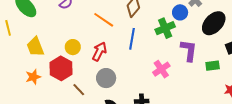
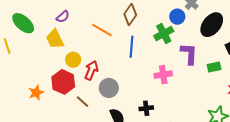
yellow trapezoid: (35, 47) -> (55, 39), moved
red arrow: (99, 52) -> (91, 70), moved
pink cross: (161, 69) -> (163, 75), turned 30

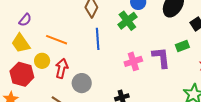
orange line: (102, 30) -> (57, 40), moved
purple L-shape: (189, 54) -> (161, 57), moved
red hexagon: (63, 82) -> (22, 74), moved

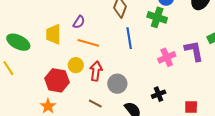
purple semicircle: (25, 20) -> (79, 22), moved
green cross: (127, 21) -> (157, 17), turned -30
yellow trapezoid: (21, 43) -> (54, 34), moved, turned 40

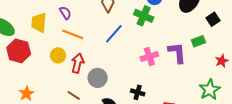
purple semicircle: (79, 22) -> (65, 13), turned -72
blue line: (129, 38) -> (114, 34), turned 45
red hexagon: (57, 80) -> (19, 51), moved
black cross: (159, 94) -> (138, 92), turned 32

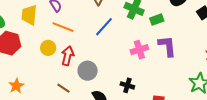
green rectangle: (198, 41) -> (157, 20), moved

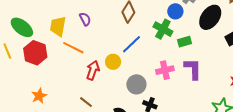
orange line: (63, 27) -> (73, 48), moved
yellow circle: (48, 48) -> (113, 62), moved
gray circle: (88, 71) -> (136, 84), moved

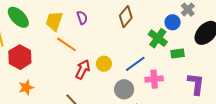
blue line: (132, 44) -> (135, 64), moved
red hexagon: (35, 53) -> (20, 57), moved
purple L-shape: (193, 69) -> (196, 84), moved

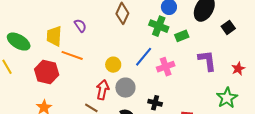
red hexagon: (20, 57) -> (47, 72), moved
red arrow: (83, 69) -> (103, 90), moved
gray circle: (124, 89) -> (125, 88), moved

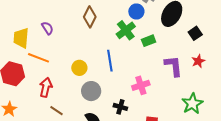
green cross: (159, 26) -> (126, 30), turned 30
blue line: (144, 57) -> (110, 61), turned -50
pink cross: (166, 67) -> (141, 85), moved
red star: (238, 69) -> (198, 61), moved
red arrow: (103, 90) -> (46, 87), moved

